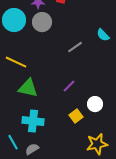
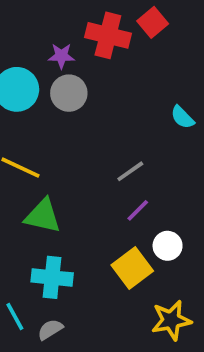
gray line: (75, 47) -> (130, 171), moved
purple line: (69, 86) -> (138, 210), moved
yellow square: (76, 116) -> (132, 268), size x1.5

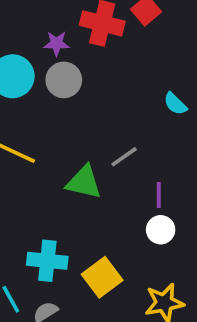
purple line: (138, 210) -> (159, 195), moved, turned -45
green triangle: (43, 216) -> (84, 182), moved
yellow square: (132, 268) -> (102, 277), moved

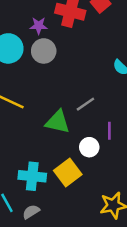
white circle: (161, 230) -> (89, 147), moved
yellow square: (102, 277) -> (68, 172), moved

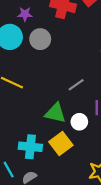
purple star: (39, 26) -> (25, 14), moved
green triangle: (58, 122) -> (55, 113), moved

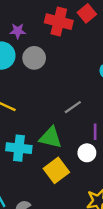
white circle: (79, 122) -> (87, 153), moved
cyan cross: (30, 147) -> (19, 148), moved

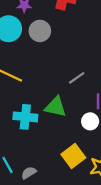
yellow square: (56, 170) -> (73, 156), moved

